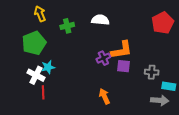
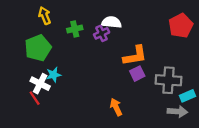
purple cross: (103, 58) -> (102, 33), moved
purple square: (123, 66) -> (137, 74), turned -32
gray cross: (152, 72) -> (168, 80), size x1.6
cyan rectangle: (169, 86) -> (187, 96), turned -32
red line: (43, 92) -> (35, 98), moved, turned -32

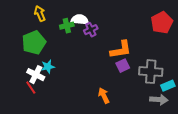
white semicircle: (112, 22) -> (80, 20), moved

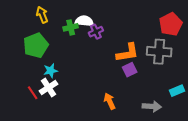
gray cross: (151, 72) -> (159, 52), moved
white cross: (36, 75) -> (48, 87), moved, turned 30
gray arrow: (159, 100) -> (152, 106), moved

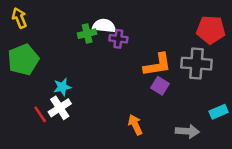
yellow arrow: (42, 15) -> (19, 18), moved
red pentagon: (171, 24) -> (211, 30), turned 30
purple cross: (96, 32) -> (118, 39), turned 32
green pentagon: (36, 45) -> (23, 60), moved
purple square: (130, 70) -> (160, 86), turned -32

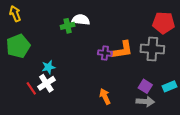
purple cross: (118, 39) -> (105, 53), moved
purple square: (160, 86) -> (145, 86), moved

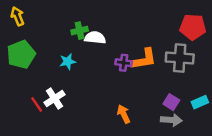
white semicircle: (81, 20) -> (95, 38), moved
cyan star: (48, 67) -> (68, 62), moved

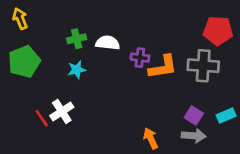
green cross: (80, 31) -> (77, 39), moved
purple cross: (124, 63) -> (140, 58), moved
orange arrow: (124, 114) -> (151, 138), moved

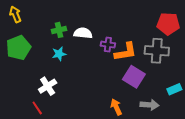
purple square: (194, 115) -> (134, 77), moved, size x1.5
red line: (42, 118) -> (37, 108), moved

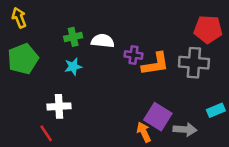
purple square: (134, 77) -> (158, 117), moved
white cross: (48, 86) -> (59, 106), turned 30

